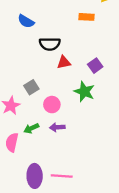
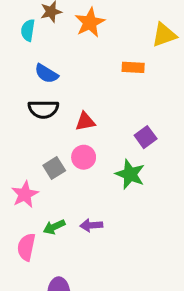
black semicircle: (50, 44) -> (43, 109), moved
red triangle: (64, 62) -> (85, 122), moved
pink circle: (52, 105) -> (84, 157), moved

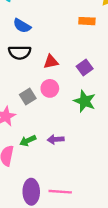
purple square: (146, 137) -> (85, 68), moved

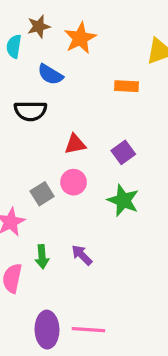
blue semicircle: (22, 26) -> (50, 74), moved
black semicircle: (20, 52) -> (30, 111), moved
purple arrow: (56, 139) -> (82, 255), turned 49
green arrow: (28, 141) -> (42, 257), turned -70

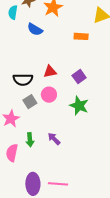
black semicircle: (30, 111) -> (23, 80), moved

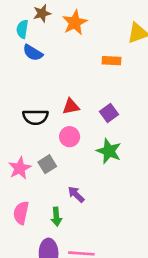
blue semicircle: (35, 29) -> (33, 53), moved
gray square: (30, 102) -> (47, 164), moved
green arrow: (30, 140) -> (56, 217), moved

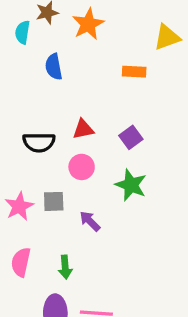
blue semicircle: (33, 53) -> (54, 67), moved, turned 48
gray square: (47, 164) -> (54, 201), turned 30
purple arrow: (76, 194) -> (90, 221), moved

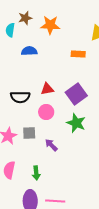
orange star: (88, 24) -> (50, 25), turned 30
blue semicircle: (54, 67) -> (29, 51), turned 98
purple square: (131, 137) -> (76, 94), size x1.5

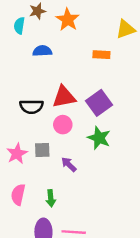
orange star: (50, 25) -> (68, 20), turned 30
red triangle: (47, 89) -> (64, 97), size x1.5

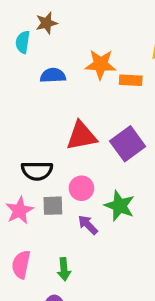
orange star: (68, 20) -> (101, 64), moved, turned -30
black semicircle: (31, 107) -> (37, 171), moved
pink circle: (63, 125) -> (81, 188), moved
green star: (99, 138) -> (120, 206), moved

